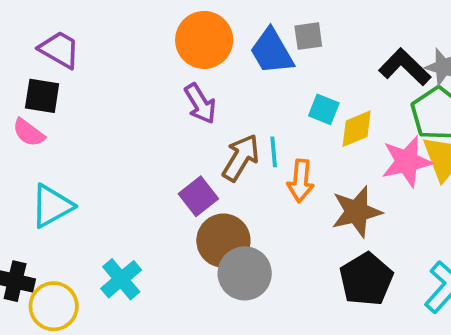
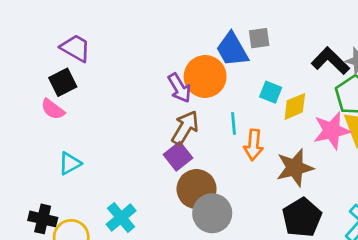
orange circle: (204, 40) -> (205, 77), moved
black square: (42, 96) -> (63, 82), turned -36
brown arrow: (241, 158) -> (185, 128), moved
cyan triangle: (52, 206) -> (70, 163), size x0.7

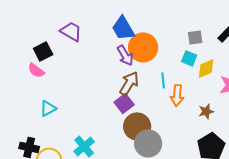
gray square: (259, 38) -> (195, 37), moved
purple trapezoid: (75, 48) -> (71, 31), moved
blue trapezoid: (232, 49) -> (123, 28), moved
brown star: (295, 168) -> (206, 111), size x0.6

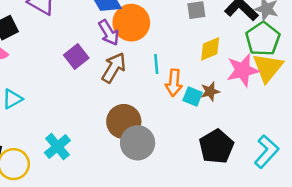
cyan square: (189, 58) -> (193, 96), moved
purple square: (124, 103) -> (76, 56), moved
brown star: (206, 111) -> (210, 91), moved

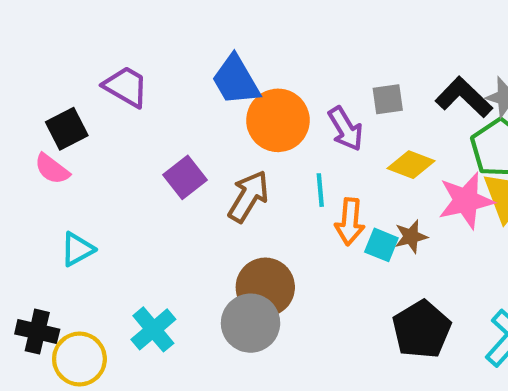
purple arrow: (109, 33) -> (346, 129), moved
yellow diamond: (210, 49) -> (411, 165), turned 44
gray circle: (138, 143) -> (251, 323), moved

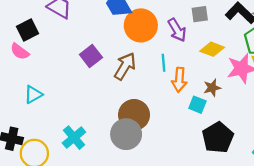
cyan square: (381, 245) -> (197, 105), moved

